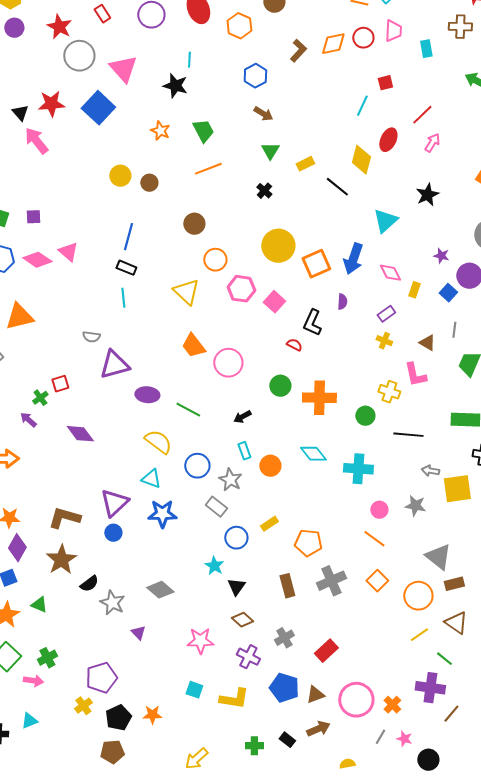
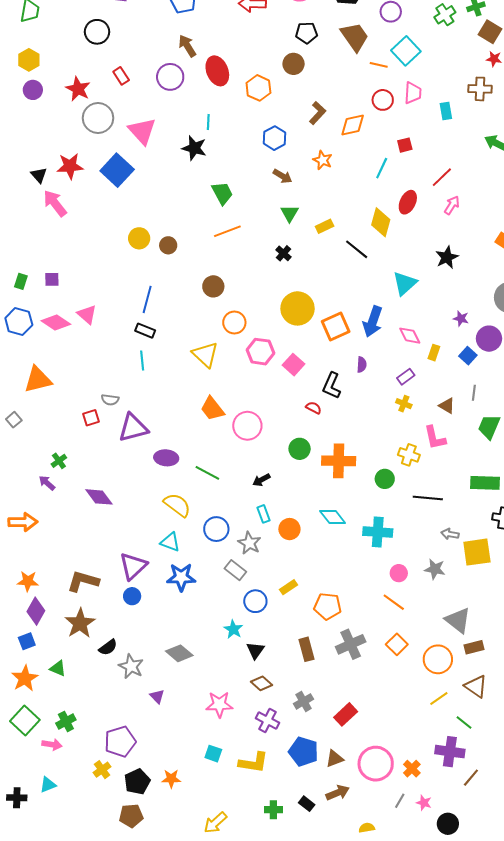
orange diamond: (333, 44) -> (353, 125), moved
orange star: (160, 131) -> (323, 160), moved
red square: (60, 384) -> (91, 418), moved

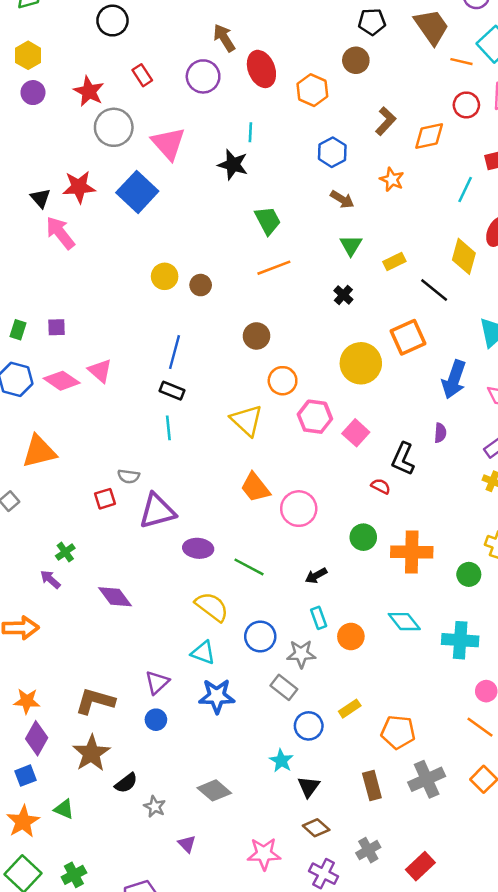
orange square: (336, 327) -> (408, 337), moved
gray star: (249, 543) -> (301, 654), turned -30
purple triangle: (133, 566) -> (157, 682), size x0.7
gray star: (131, 666) -> (155, 807), size x0.7

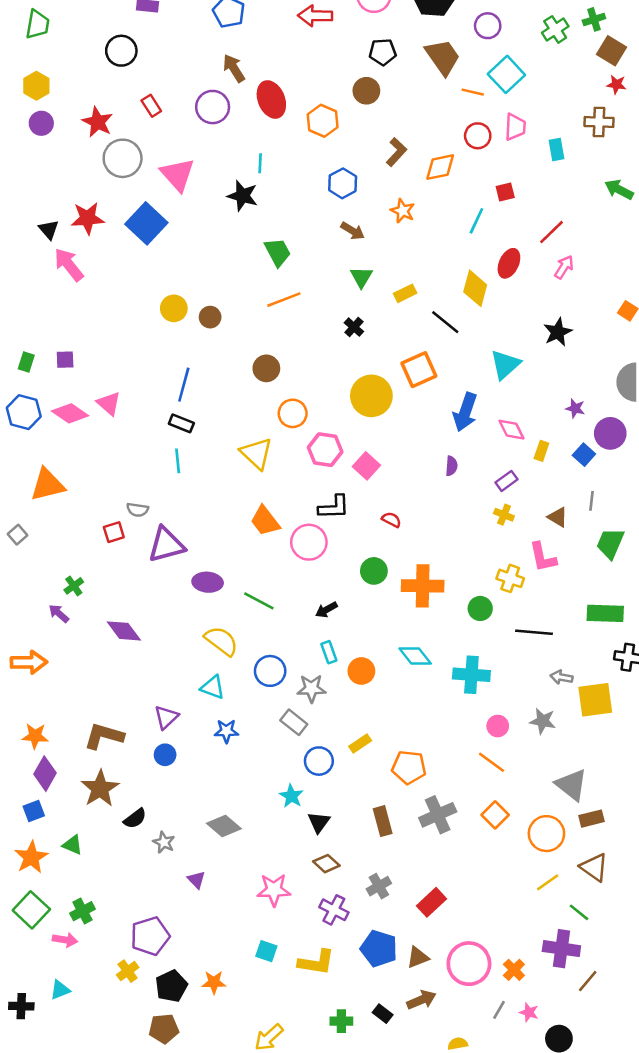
black L-shape: (403, 459) -> (334, 507), moved, turned -116
blue star: (217, 696) -> (226, 731), size x0.7

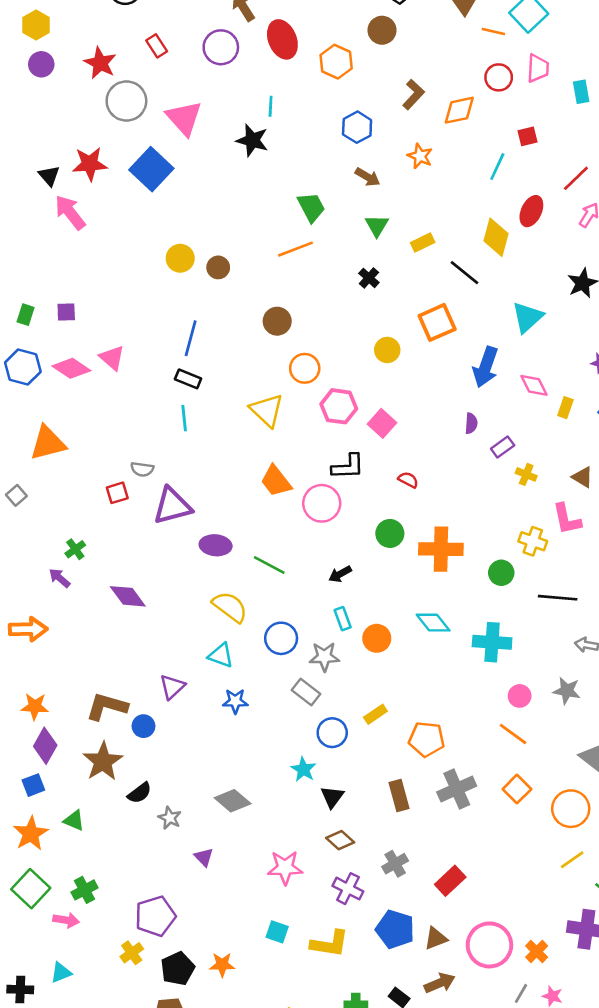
green trapezoid: (278, 252) -> (311, 207), moved
yellow circle: (371, 396) -> (387, 350), size x0.6
purple rectangle: (506, 481) -> (503, 447), moved
blue circle: (165, 755) -> (143, 726), moved

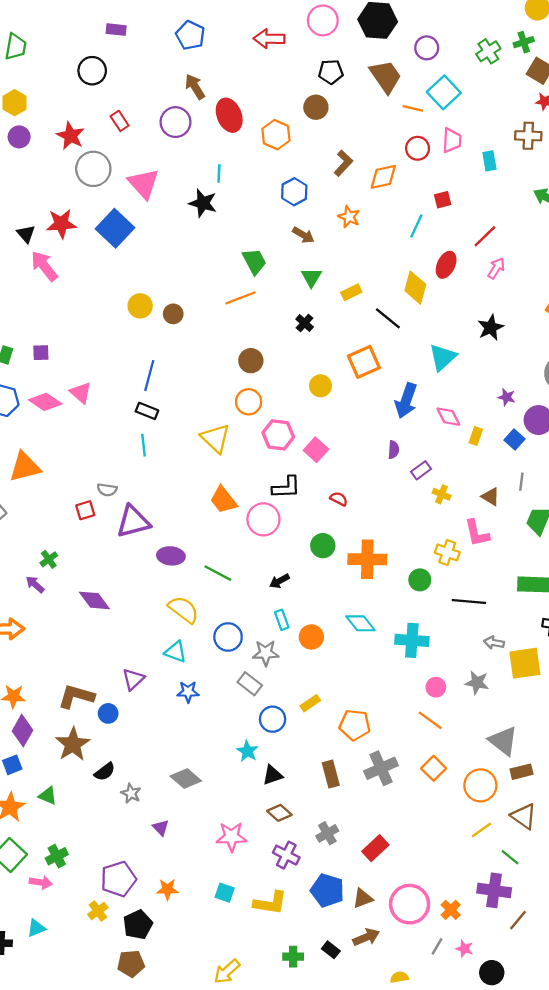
brown circle: (277, 321) -> (251, 361), moved
black triangle: (332, 797) -> (273, 775), turned 35
orange star: (222, 965) -> (168, 889), moved

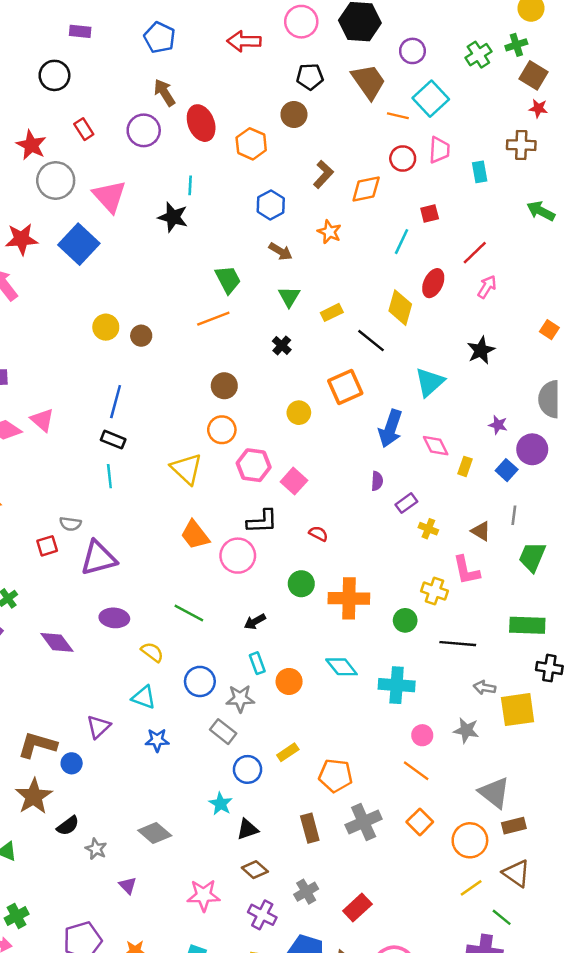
purple ellipse: (171, 556) -> (114, 618), moved
yellow semicircle: (183, 610) -> (152, 652), size x0.7

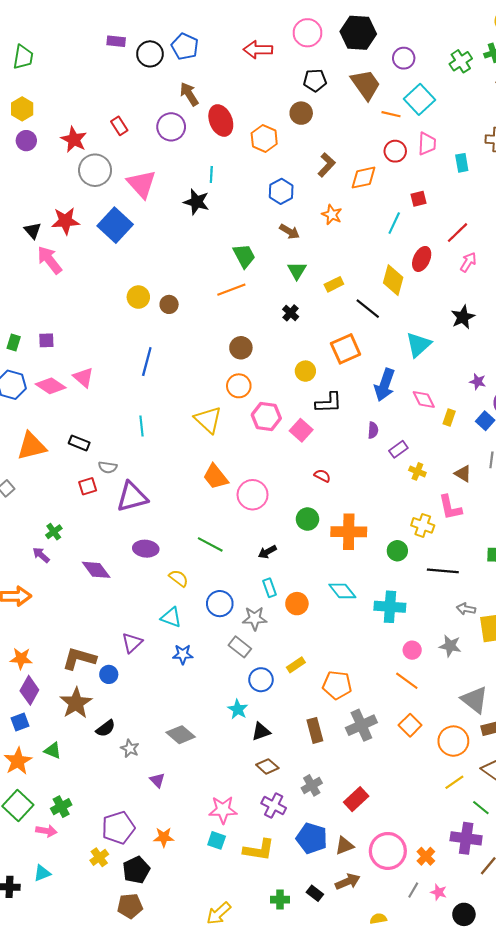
black circle: (54, 75) -> (150, 54), moved
black rectangle: (113, 440) -> (79, 443), moved
black L-shape: (262, 521) -> (329, 403), moved
pink star: (204, 895) -> (223, 810), moved

